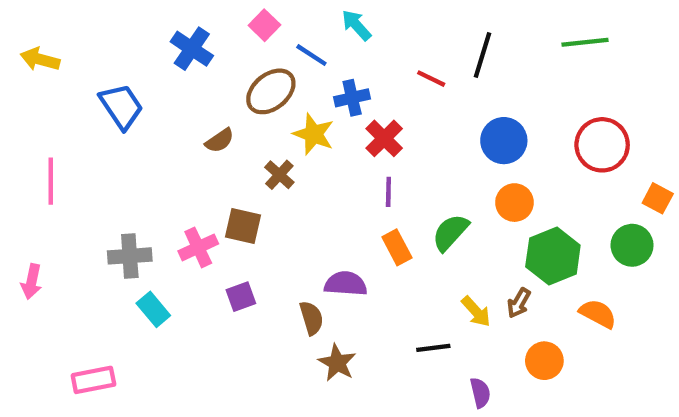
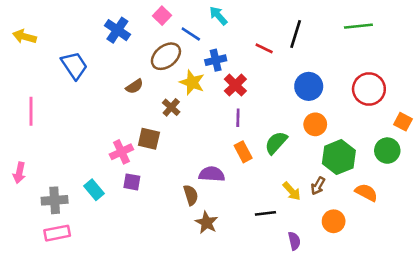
gray cross: (130, 256) -> (55, 200), moved
purple square: (241, 297) -> (132, 182), moved, turned 30

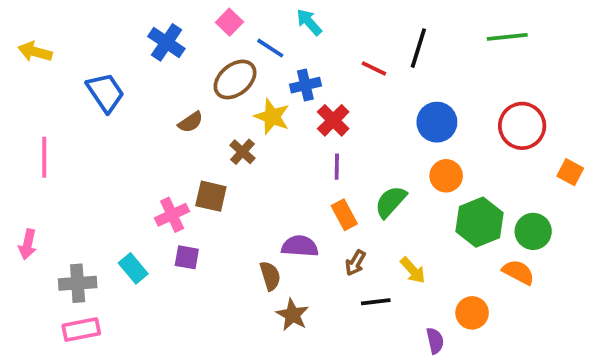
green circle: (387, 151) -> (533, 231), moved
brown arrow: (318, 186) -> (355, 263), moved
purple semicircle: (294, 241) -> (435, 341), moved

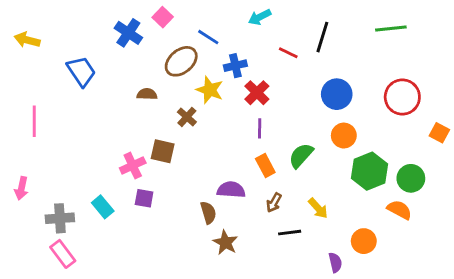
pink square: (229, 22) -> (163, 17), moved
cyan arrow: (309, 22) -> (260, 17), moved, turned -75
brown semicircle: (191, 122) -> (147, 94), turned -144
pink rectangle: (81, 330) -> (63, 254), turned 64

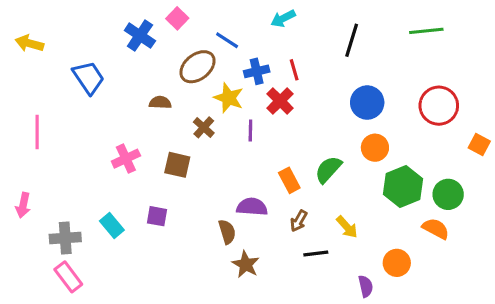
red line: (288, 53) -> (294, 70), moved, turned 48
purple line: (260, 128) -> (250, 131), moved
pink cross: (133, 165) -> (126, 159), moved

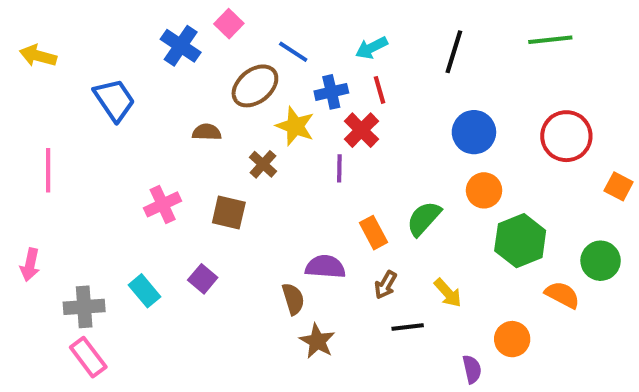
cyan arrow: (283, 18) -> (371, 48), moved
purple line: (250, 131) -> (339, 168), moved
green circle: (448, 194) -> (601, 261), moved
purple square: (157, 216) -> (203, 279), turned 30

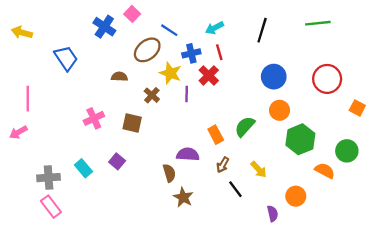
purple line: (339, 168) -> (187, 94), moved
pink arrow: (30, 265) -> (18, 132), moved, turned 48
black line: (408, 327) -> (235, 189), turned 60

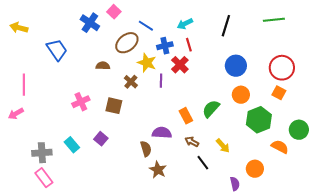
orange square: (357, 108) -> (279, 93), moved
brown arrow: (223, 165) -> (192, 142), turned 88

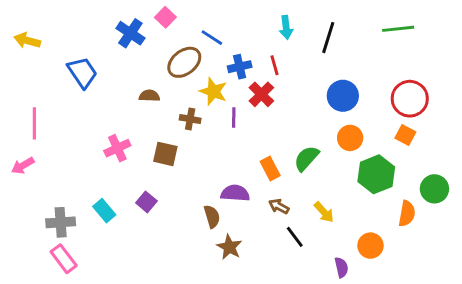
cyan arrow: (185, 24) -> (286, 27), moved, turned -70
brown cross: (131, 82) -> (190, 119), turned -32
orange semicircle: (280, 147) -> (407, 214), turned 72

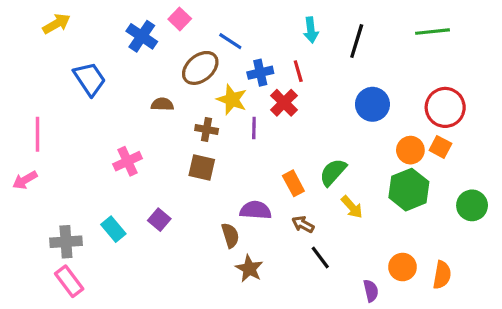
yellow arrow: (27, 40) -> (56, 24), moved, turned 135
orange circle: (350, 138) -> (410, 150), moved
brown square: (165, 154) -> (202, 167), moved
yellow arrow: (324, 212) -> (352, 207), moved
orange semicircle: (407, 214) -> (442, 275), moved

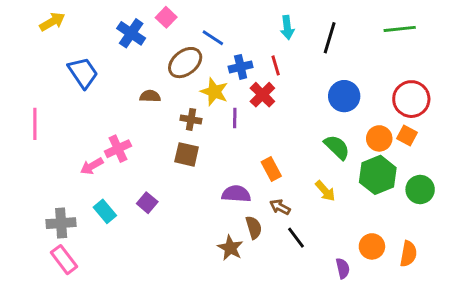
green semicircle: (333, 172) -> (337, 147), moved, turned 92
pink arrow: (25, 180) -> (92, 166), moved
green circle: (472, 205) -> (420, 190), moved
brown semicircle: (230, 235) -> (254, 227), moved

